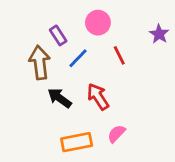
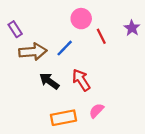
purple rectangle: (58, 35) -> (15, 29), moved
red line: (119, 55) -> (101, 36), moved
brown arrow: (40, 62) -> (33, 52), turned 92

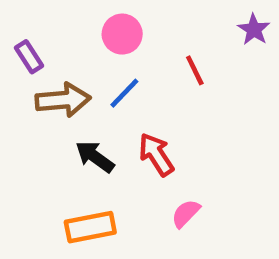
pink circle: (81, 19) -> (122, 34), moved
purple star: (132, 28) -> (254, 30), moved
orange rectangle: (63, 118) -> (90, 227), moved

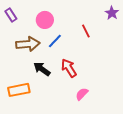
pink circle: (122, 34) -> (45, 20), moved
purple rectangle: (29, 57) -> (11, 15), moved
orange rectangle: (90, 227) -> (19, 90), moved

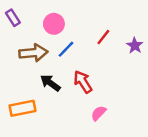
purple star: (112, 13) -> (135, 46), moved
red line: (86, 31) -> (103, 37), turned 64

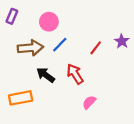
purple rectangle: (13, 18) -> (12, 16), turned 56
red line: (103, 37) -> (96, 48), moved

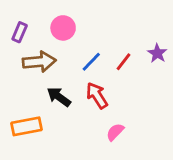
purple rectangle: (12, 16) -> (20, 32), moved
blue line: (60, 45) -> (91, 62), moved

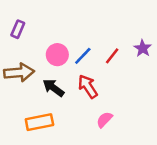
pink circle: (63, 28) -> (57, 55), moved
brown arrow: (39, 62) -> (19, 72), moved
orange rectangle: (27, 126) -> (39, 122), moved

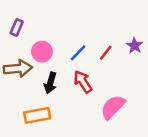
pink circle: (57, 55) -> (42, 52), moved
black arrow: (53, 88) -> (50, 83), turned -110
pink semicircle: (104, 120) -> (113, 107), moved, size x1.6

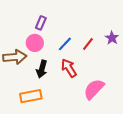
purple rectangle: (17, 28) -> (41, 23), moved

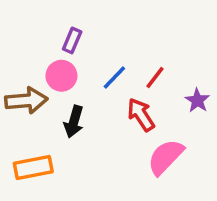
purple star: (112, 38) -> (197, 100), moved
red arrow: (69, 68) -> (141, 115), moved
orange rectangle: (31, 96) -> (33, 168), moved

